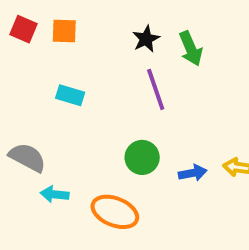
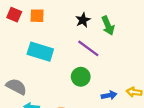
purple line: (156, 89) -> (88, 48), turned -35
cyan rectangle: (70, 95) -> (40, 52), size x1.6
green circle: (142, 157) -> (81, 77), moved

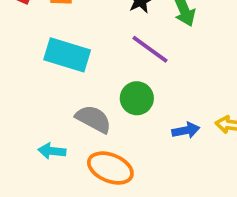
gray semicircle: (16, 87) -> (93, 119), moved

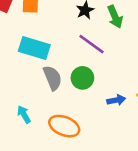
gray semicircle: (93, 119) -> (52, 78), moved, turned 40
cyan arrow: (52, 151) -> (24, 114), turned 54

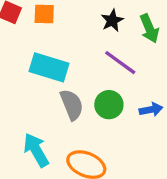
blue arrow: (116, 100) -> (151, 110), moved
cyan arrow: (24, 114) -> (36, 150), size x1.5

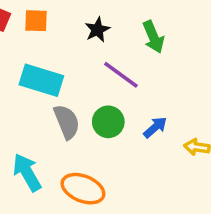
black star: (112, 20) -> (97, 30), moved
blue arrow: (151, 110) -> (155, 127), turned -30

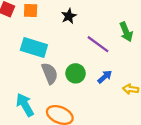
green arrow: (153, 37) -> (126, 32), moved
purple line: (121, 75) -> (98, 44), moved

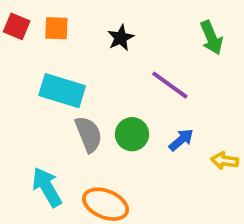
green arrow: (126, 32) -> (211, 38), moved

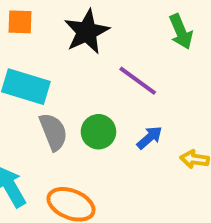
black star: (121, 38) -> (87, 32), size x1.6

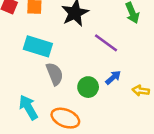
green circle: (98, 132) -> (88, 87), moved

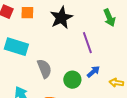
purple line: (106, 43) -> (87, 43), turned 35
cyan rectangle: (38, 46) -> (16, 47), moved

